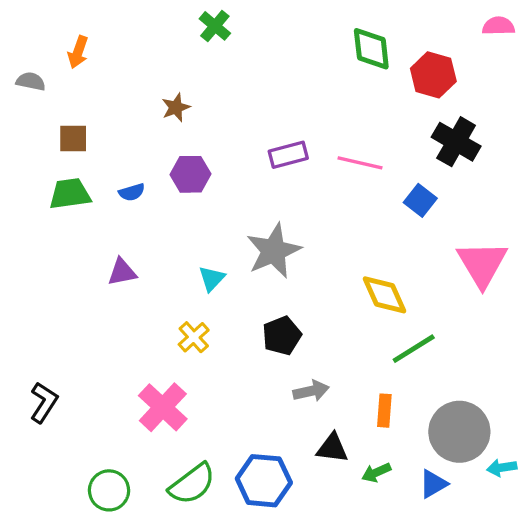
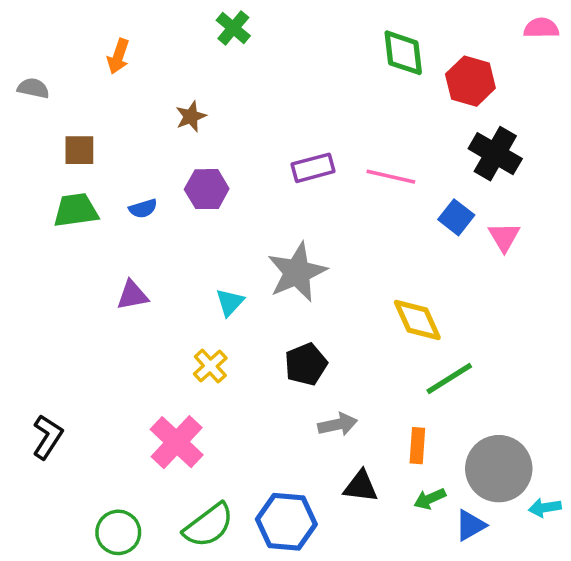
orange arrow: (78, 52) -> (118, 56), moved
pink triangle: (482, 264) -> (504, 237), moved, size x0.6
green arrow: (376, 472) -> (430, 499), moved

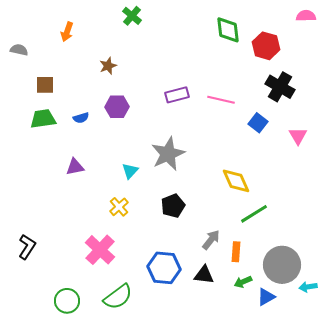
pink triangle: (504, 237) -> (298, 136), moved
gray arrow: (338, 424) -> (211, 240), moved, turned -40
blue hexagon: (286, 522) -> (164, 268), moved

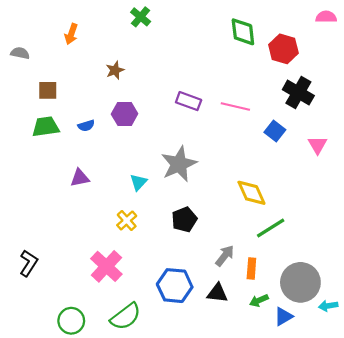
purple rectangle: (177, 95) -> (189, 101), turned 35

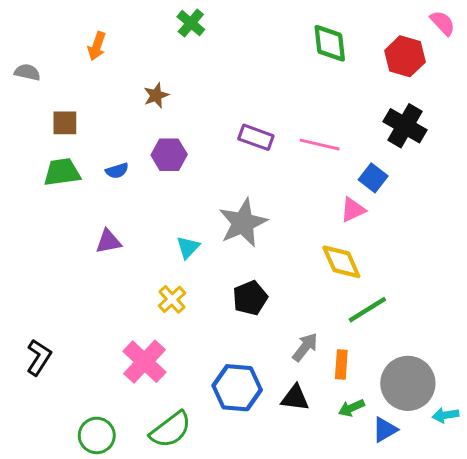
pink semicircle: (326, 17) -> (443, 23), turned 48
red hexagon: (283, 49) -> (405, 56), moved
pink triangle: (318, 145) -> (353, 210), moved, turned 36

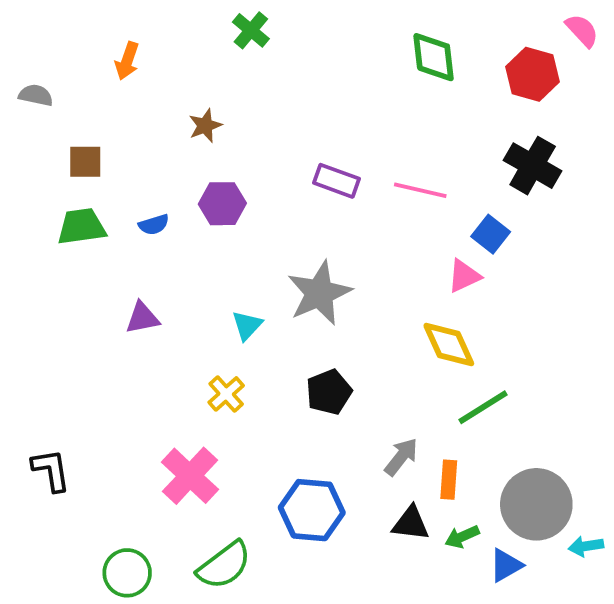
black L-shape: (39, 357) -> (51, 470), turned -42
black triangle: (295, 398) -> (411, 523), moved

